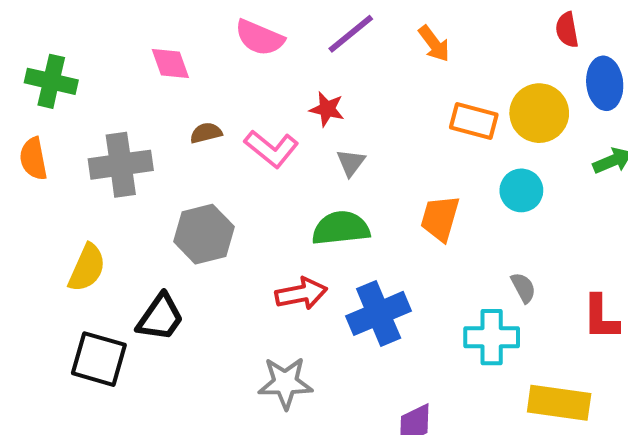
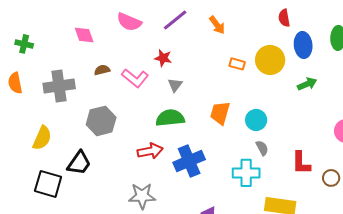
green cross: (51, 81) -> (24, 44), size x0.7
orange rectangle: (474, 121) -> (237, 64), size x0.7
cyan circle: (521, 190) -> (256, 120), moved

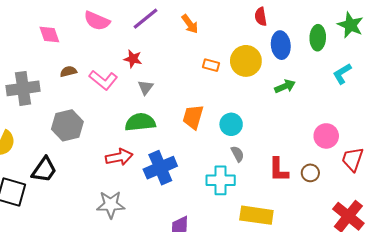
brown circle: (331, 178) -> (310, 173), moved

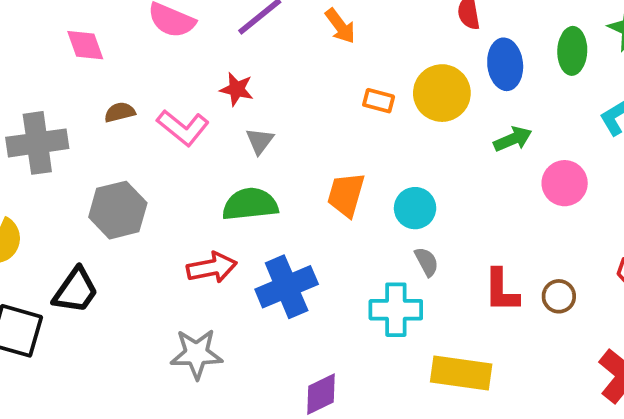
pink circle: (326, 136) -> (565, 183), moved

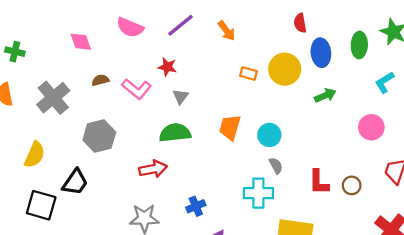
gray cross: (37, 143) -> (53, 98), turned -32
pink circle: (565, 183) -> (371, 127), moved
blue cross: (287, 287) -> (196, 206), moved, size x0.6

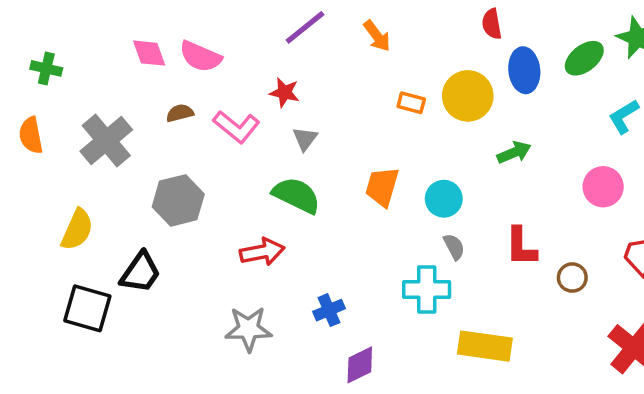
pink semicircle: (130, 27) -> (200, 57), moved
green ellipse: (359, 45) -> (584, 58), turned 50
green arrow: (325, 95) -> (514, 152), moved
green semicircle: (175, 133) -> (296, 195), turned 32
red L-shape: (319, 182) -> (521, 247), moved

